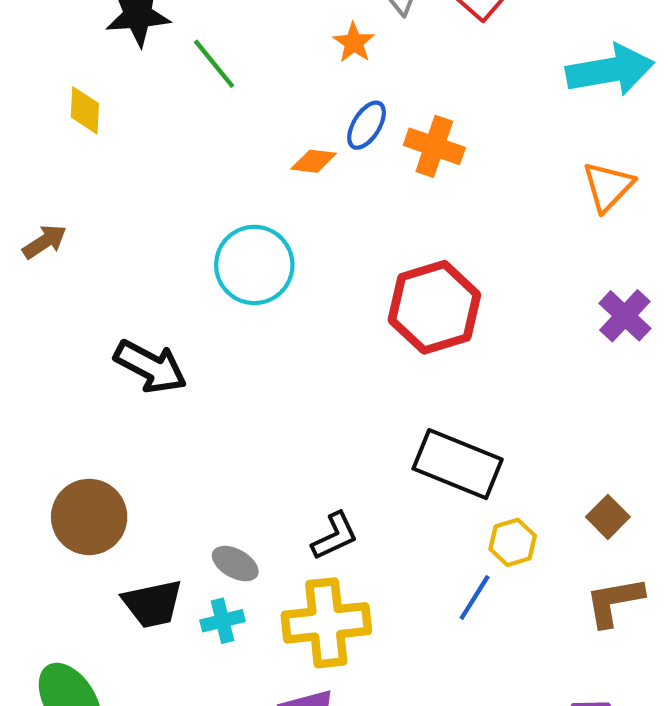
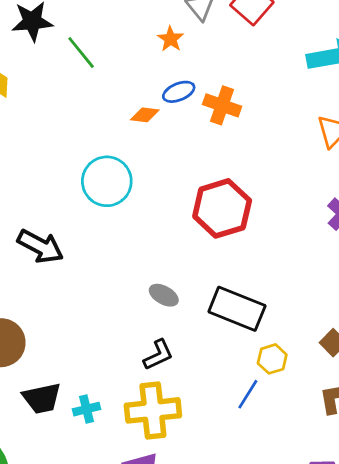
blue ellipse: (367, 125) -> (179, 92), turned 36
gray ellipse: (235, 564) -> (164, 295), moved

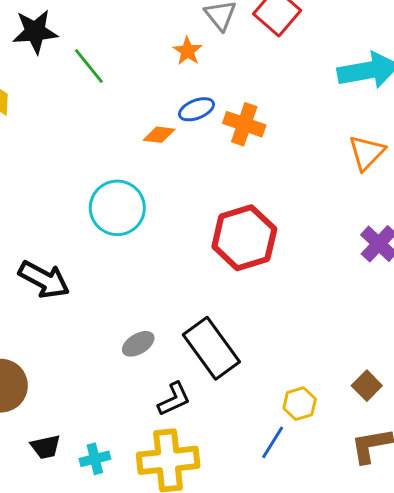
gray ellipse: (164, 295) -> (138, 344), moved, turned -60
black rectangle: (237, 309) -> (211, 348), moved, turned 32
black trapezoid: (42, 398) -> (46, 447), size x0.7

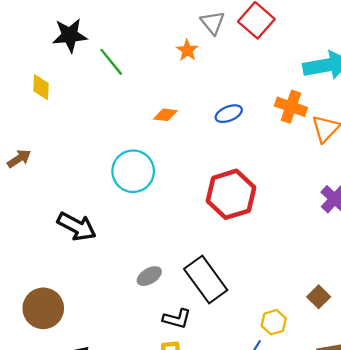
blue ellipse: (196, 109) -> (229, 114), moved
orange cross: (244, 124) -> (291, 107), moved
brown square: (367, 386) -> (319, 297), moved
black L-shape: (174, 399) -> (177, 319), turned 40

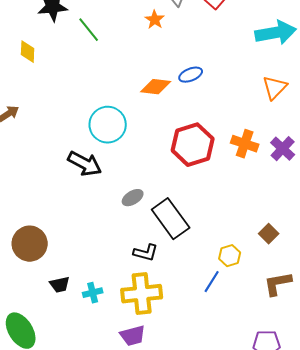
orange cross: (291, 107) -> (245, 144), moved
orange diamond: (165, 115) -> (156, 87), moved, size x1.4
black arrow: (77, 227) -> (85, 164), moved
gray ellipse: (149, 276) -> (133, 198), moved

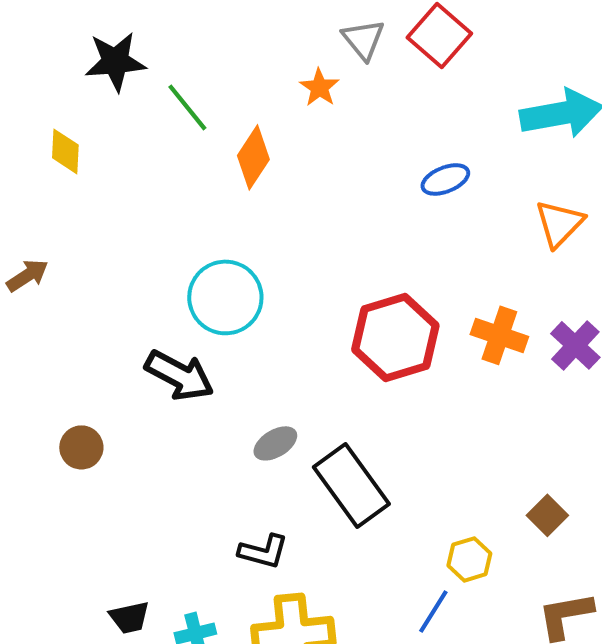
blue ellipse: (191, 75) -> (445, 179), moved
orange diamond: (156, 87) -> (253, 157), moved, turned -64
brown circle: (30, 244) -> (81, 447), moved, size x0.6
black L-shape: (146, 253) -> (263, 551), moved

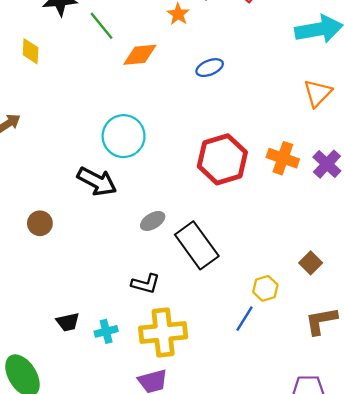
orange diamond: (253, 157) -> (140, 55), turned 52
blue ellipse: (445, 179) -> (210, 68), moved

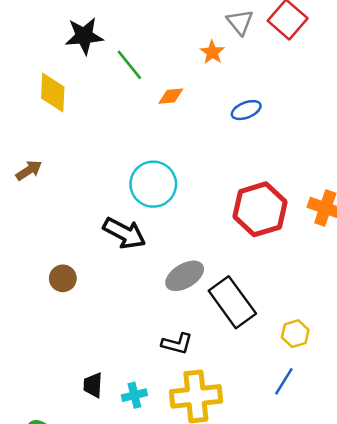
yellow diamond: (31, 51) -> (53, 92), size x1.4
orange diamond: (140, 55) -> (171, 96), size x0.7
gray ellipse: (153, 221) -> (185, 276), size x1.4
yellow hexagon: (265, 288) -> (295, 334), moved
black trapezoid: (68, 322) -> (93, 385), turned 105

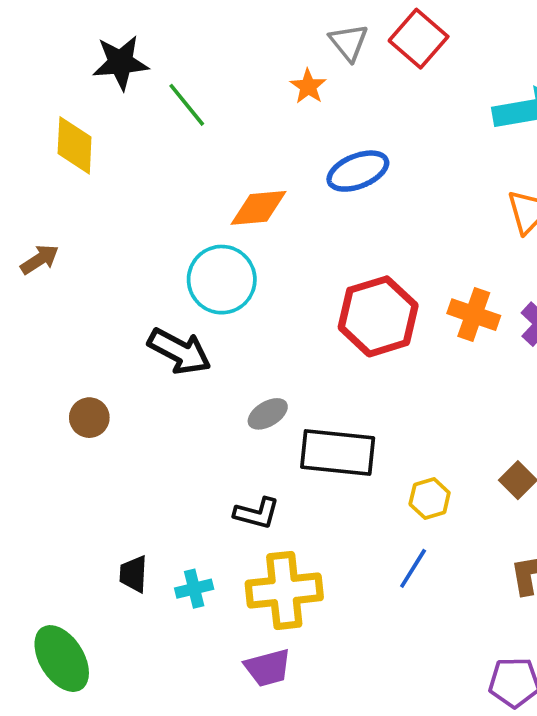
orange diamond: (171, 96) -> (259, 208), moved, size x1.5
blue ellipse: (246, 110) -> (358, 171), size x1.4
gray ellipse: (185, 276) -> (268, 414), size x0.7
black rectangle: (232, 302) -> (338, 453), turned -48

